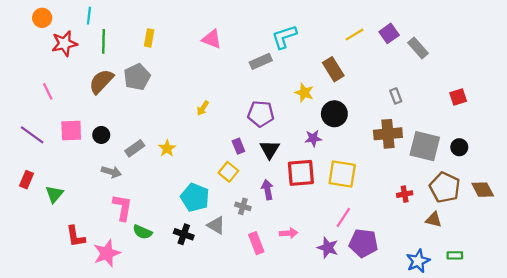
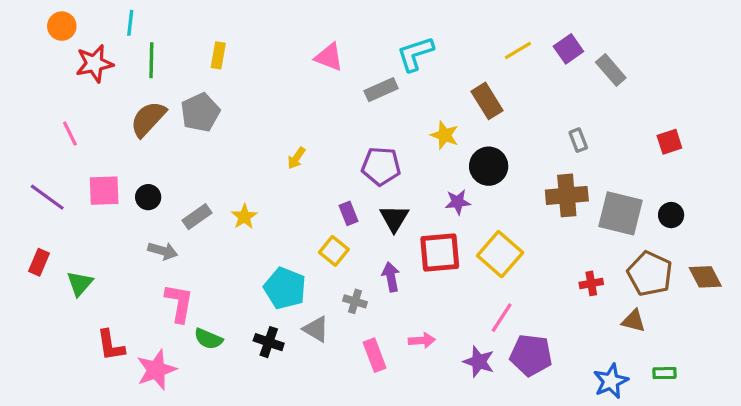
pink triangle: (212, 39) -> (329, 57), moved
yellow square: (342, 174) -> (500, 254), turned 32

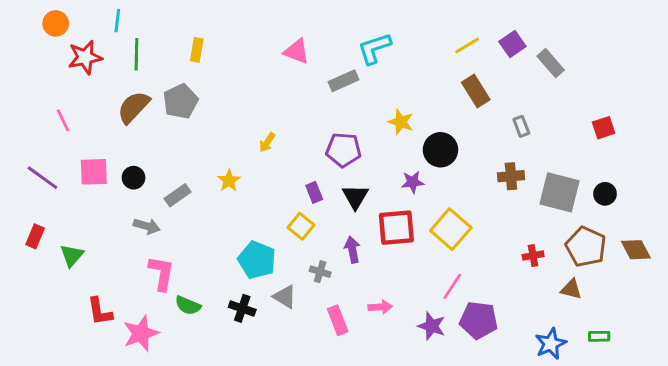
brown rectangle: (487, 101) -> (476, 91), moved
brown cross: (567, 195) -> (511, 176), size x0.7
yellow star: (244, 217) -> (229, 181), moved

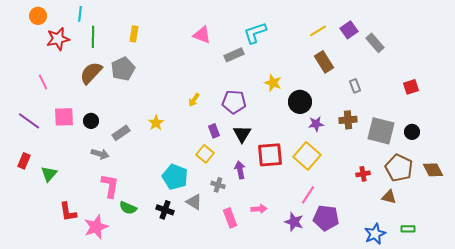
yellow arrow: (267, 142) -> (194, 100), moved
purple star: (413, 182) -> (316, 124), moved

